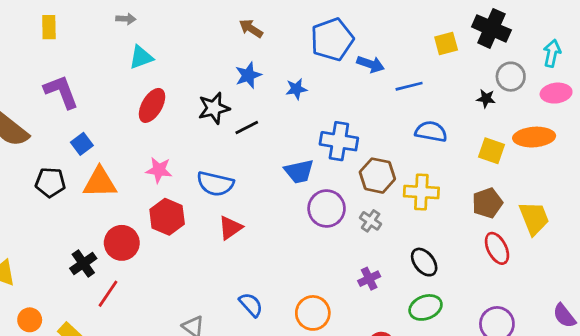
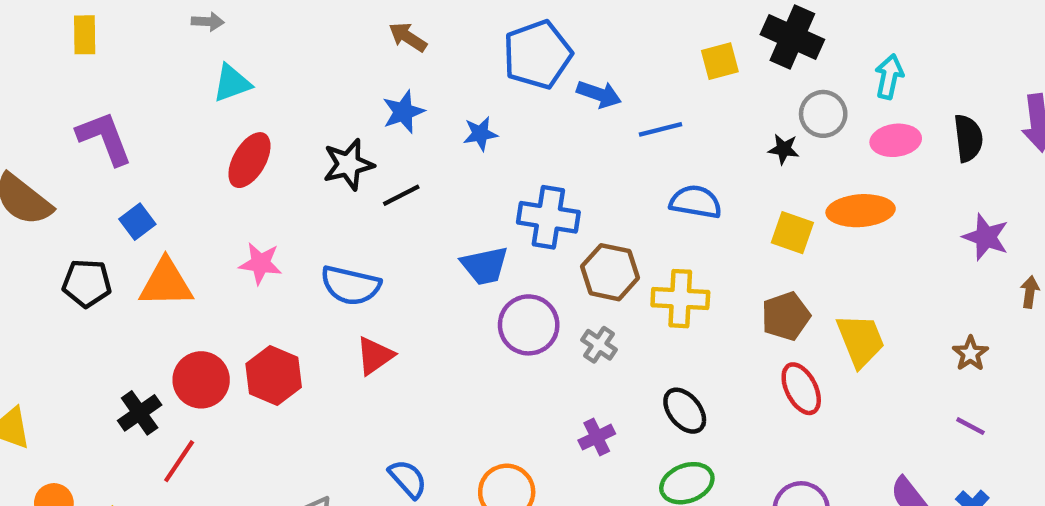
red hexagon: (167, 217) -> (274, 375), moved

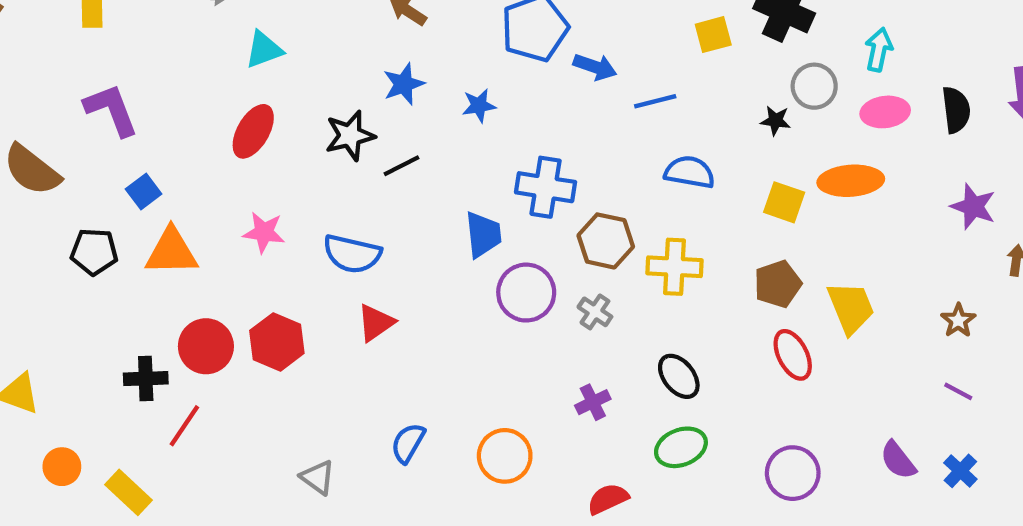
cyan triangle: (232, 83) -> (264, 50), moved
blue trapezoid: (485, 266) -> (483, 234), turned -84
black cross: (140, 413) -> (146, 379), turned 33
blue semicircle: (408, 479) -> (408, 443), turned -108

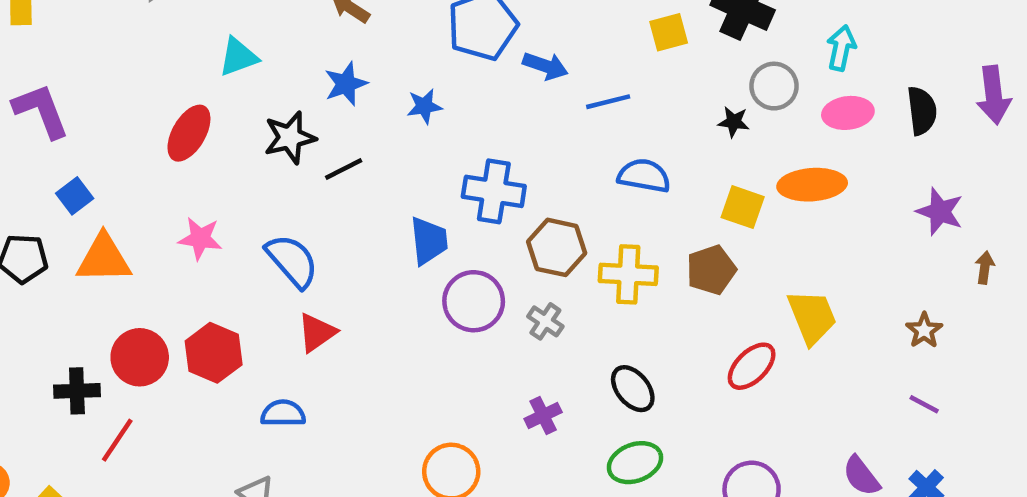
cyan triangle: (264, 50) -> (238, 57), moved
blue semicircle: (352, 254) -> (292, 261), turned -144
brown pentagon: (778, 284) -> (711, 270), moved
red ellipse: (793, 355) -> (752, 366), turned 72
blue semicircle: (408, 443) -> (283, 413), moved, turned 60

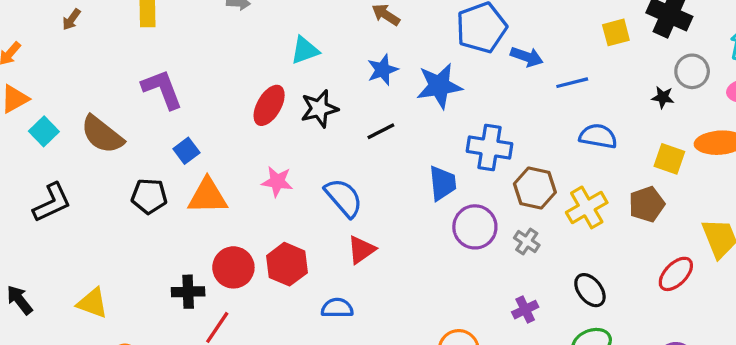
blue star: (424, 106) -> (439, 86), size x1.8
black star: (290, 138) -> (319, 109), moved
yellow cross: (628, 274) -> (587, 207), turned -33

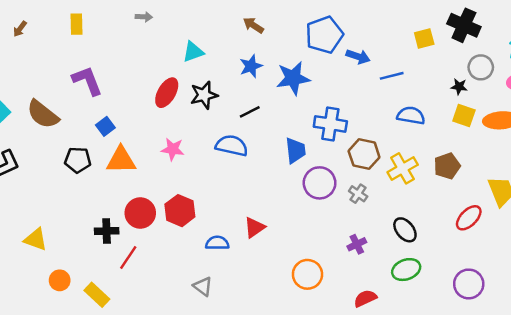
yellow square: (669, 159) -> (464, 116), moved
blue semicircle: (344, 198) -> (232, 146), moved, turned -36
red triangle: (361, 250) -> (255, 227), moved

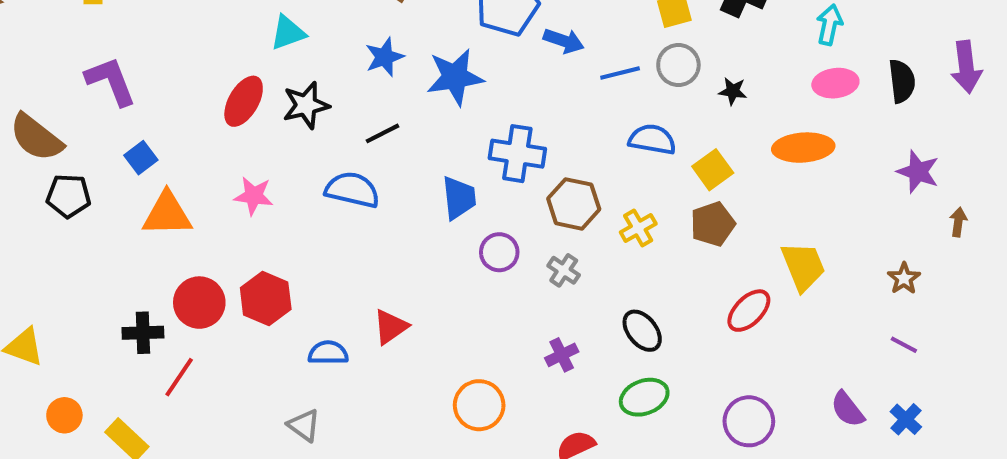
gray circle: (481, 67) -> (678, 65), moved
yellow square: (464, 116) -> (713, 170), moved, turned 35
black pentagon: (78, 160) -> (68, 196), moved
yellow cross: (403, 168) -> (638, 228), size x0.7
purple circle: (320, 183) -> (499, 252), size x0.7

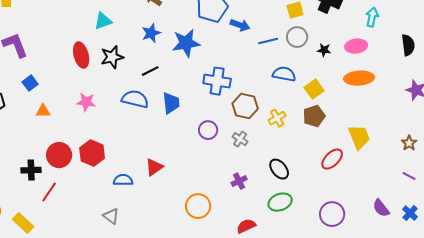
pink ellipse: (835, 83) -> (356, 46), moved
red ellipse: (244, 101) -> (81, 55), turned -45
blue trapezoid: (459, 198) -> (171, 103), moved
orange triangle: (167, 214) -> (43, 111), size x0.6

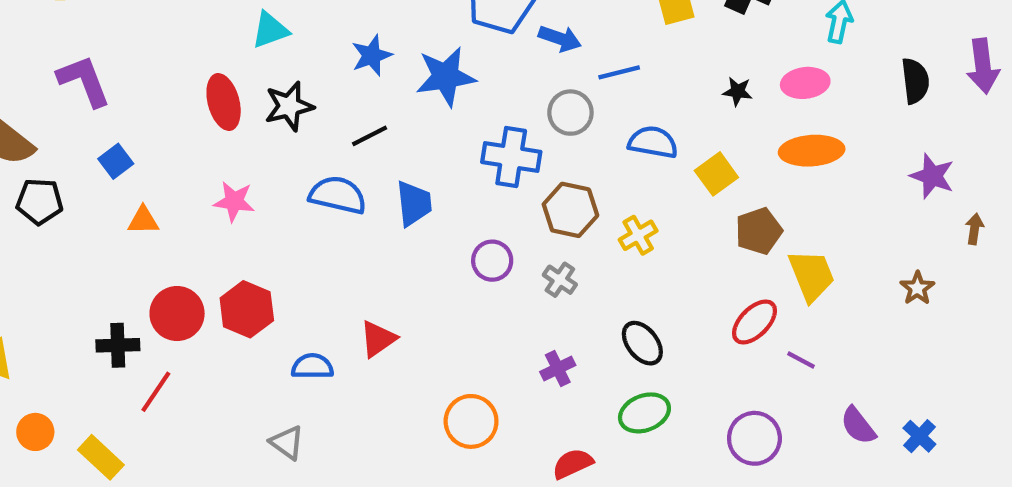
gray circle: (297, 37) -> (570, 113), moved
brown pentagon: (314, 116) -> (759, 231), moved
purple line: (409, 176) -> (801, 360), moved

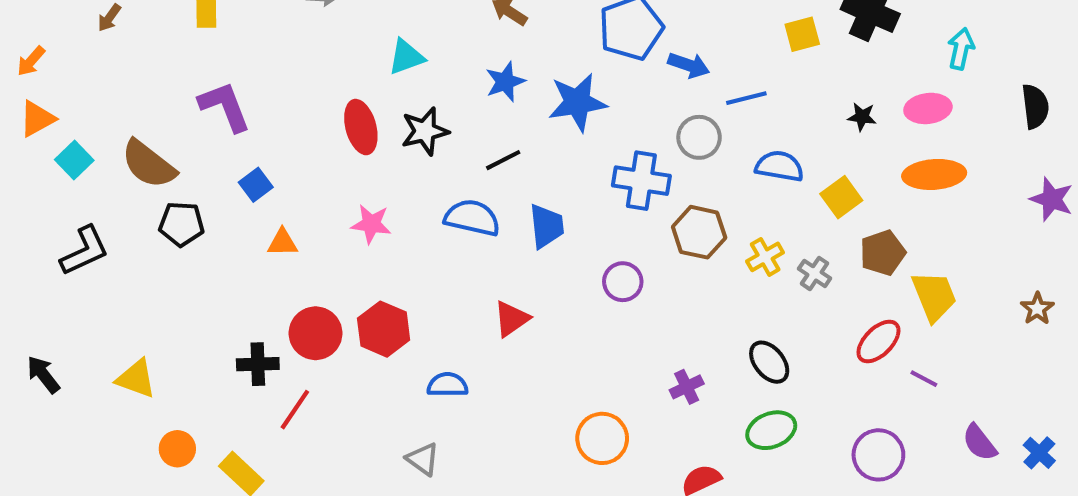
gray cross: (560, 280) -> (815, 273), moved
red triangle: (378, 339) -> (511, 319), moved

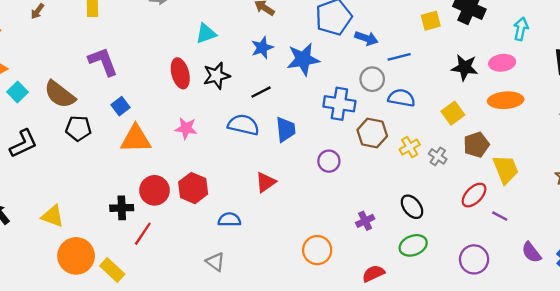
black star: (862, 117) -> (465, 67), size x1.6
blue semicircle: (779, 166) -> (401, 98), moved
orange triangle: (283, 243) -> (136, 139), size x1.8
orange circle: (177, 449) -> (76, 256), size x1.8

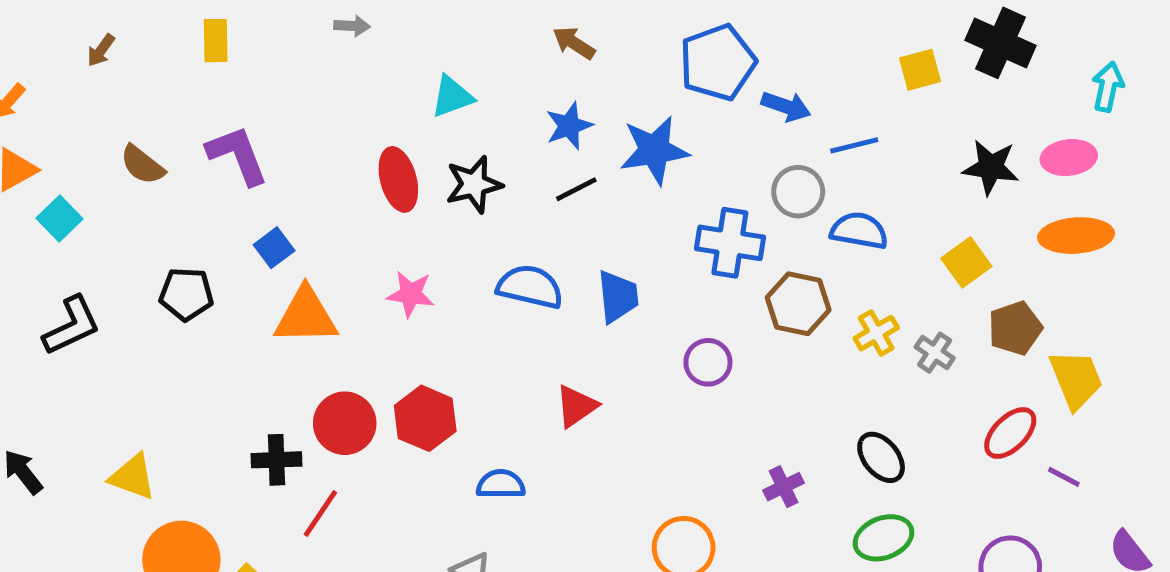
black line: (261, 92) -> (576, 189), moved
brown semicircle: (60, 94) -> (142, 165), moved, size x0.7

